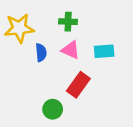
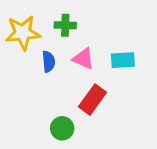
green cross: (68, 22) -> (65, 25), moved

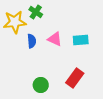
green cross: (65, 25) -> (36, 12), moved, turned 32
red rectangle: (92, 100) -> (75, 78), moved

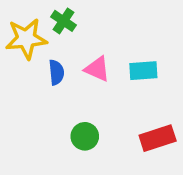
red rectangle: (75, 78) -> (158, 138), moved, turned 36
green circle: (41, 85) -> (85, 136), moved

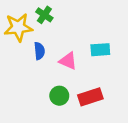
pink triangle: (97, 69) -> (68, 61), moved
red rectangle: (158, 138) -> (90, 97), moved

